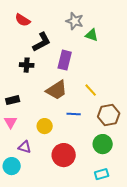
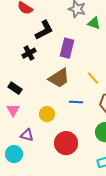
black cross: (27, 65) -> (29, 53), turned -32
black rectangle: (13, 100) -> (15, 88), turned 48

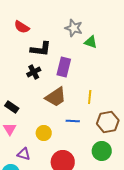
black L-shape: (44, 30) -> (41, 49), turned 35
black cross: (29, 53) -> (34, 72), moved
yellow line: (93, 78) -> (90, 97), turned 48

